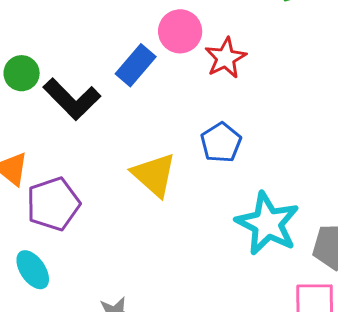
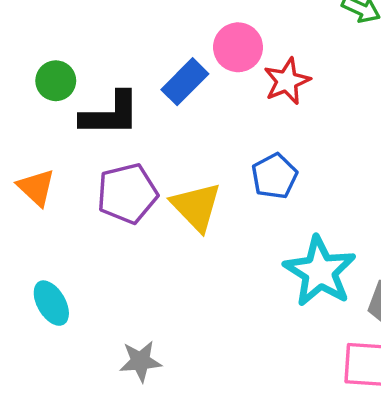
black L-shape: (72, 99) -> (110, 114), turned -50
purple pentagon: (53, 204) -> (127, 193), moved

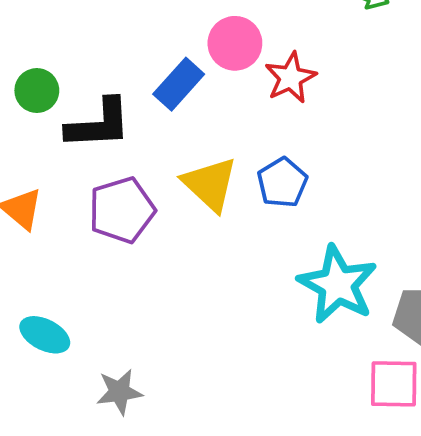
yellow triangle: (196, 207) -> (210, 184), moved
cyan ellipse: (51, 303) -> (45, 335), turned -30
gray star: (140, 361) -> (119, 392), moved

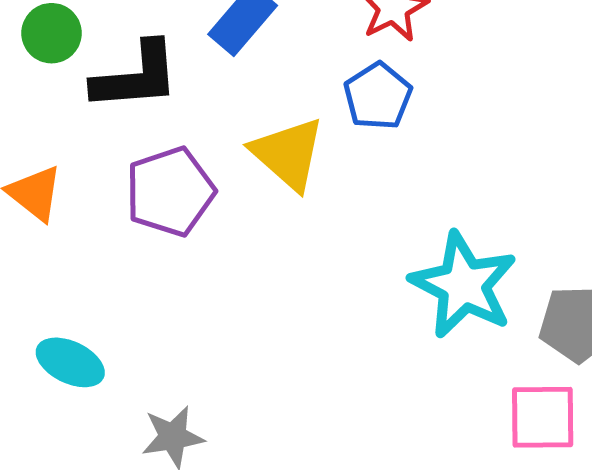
blue pentagon: (282, 183) -> (378, 96), moved

